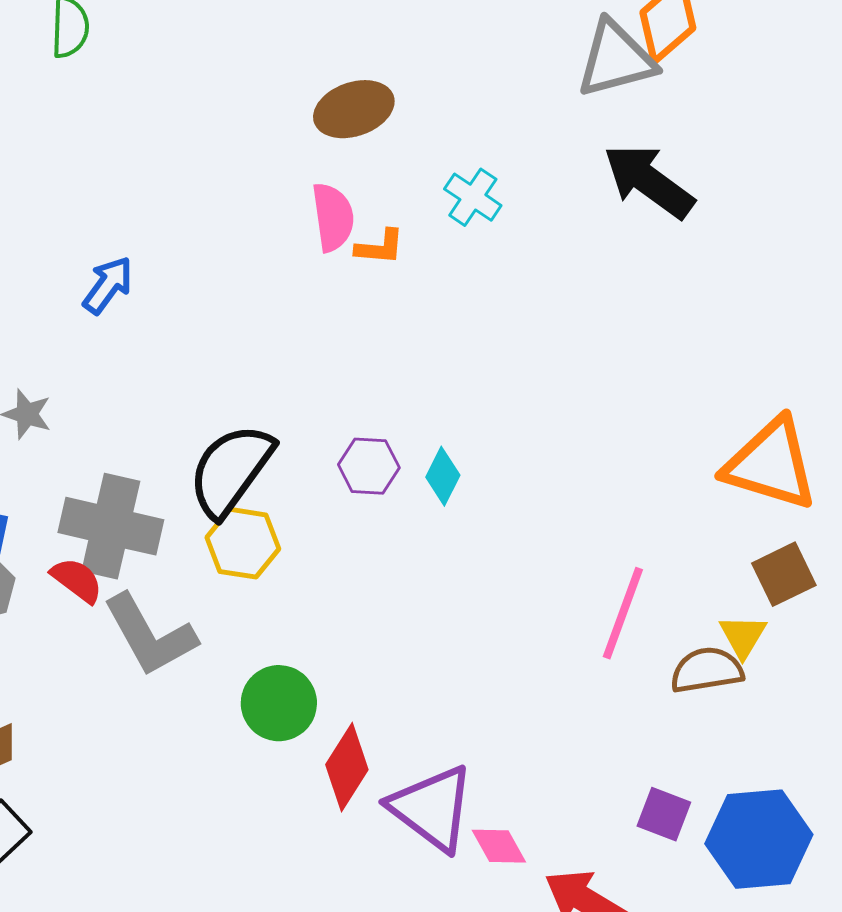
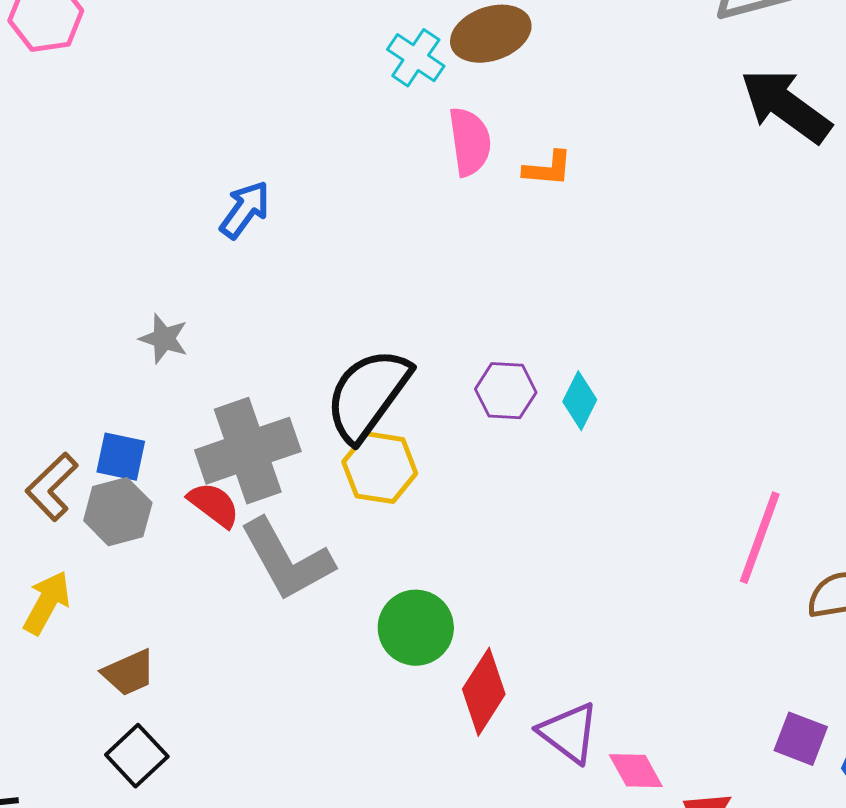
cyan cross: (473, 197) -> (416, 58), moved
orange L-shape: (380, 247) -> (548, 169), moved
gray cross: (111, 526) -> (248, 451), turned -32
purple triangle: (432, 808) -> (569, 733), size x0.7

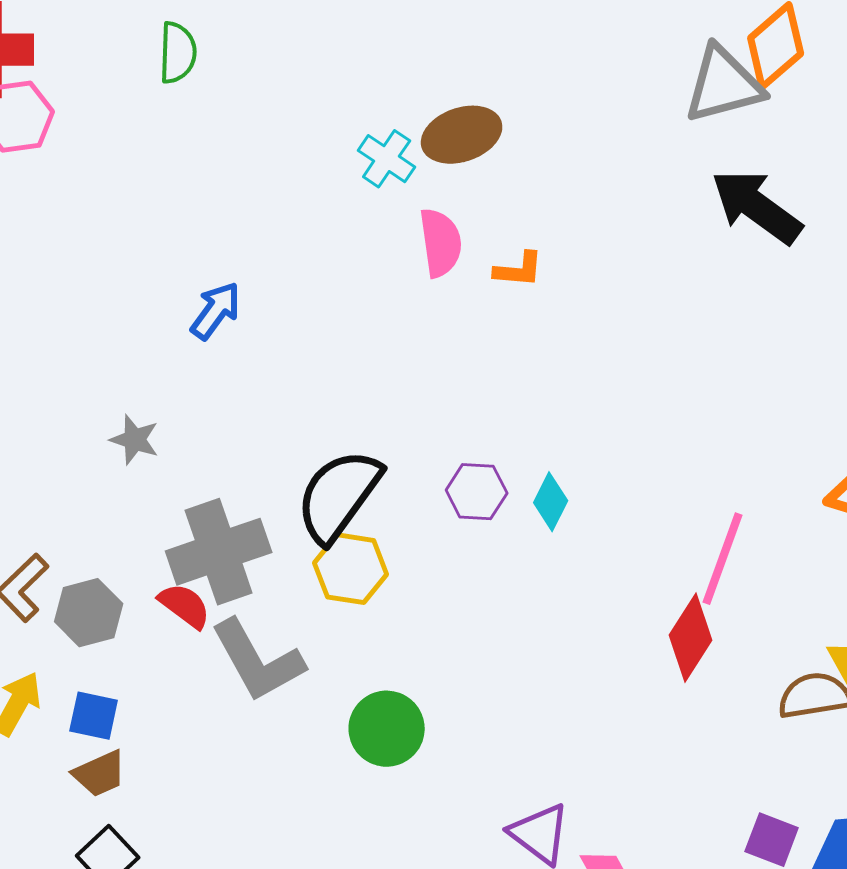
blue square: (121, 457) -> (94, 716), moved
pink line: (760, 538) -> (723, 559), moved
red diamond: (484, 692) -> (691, 638), moved

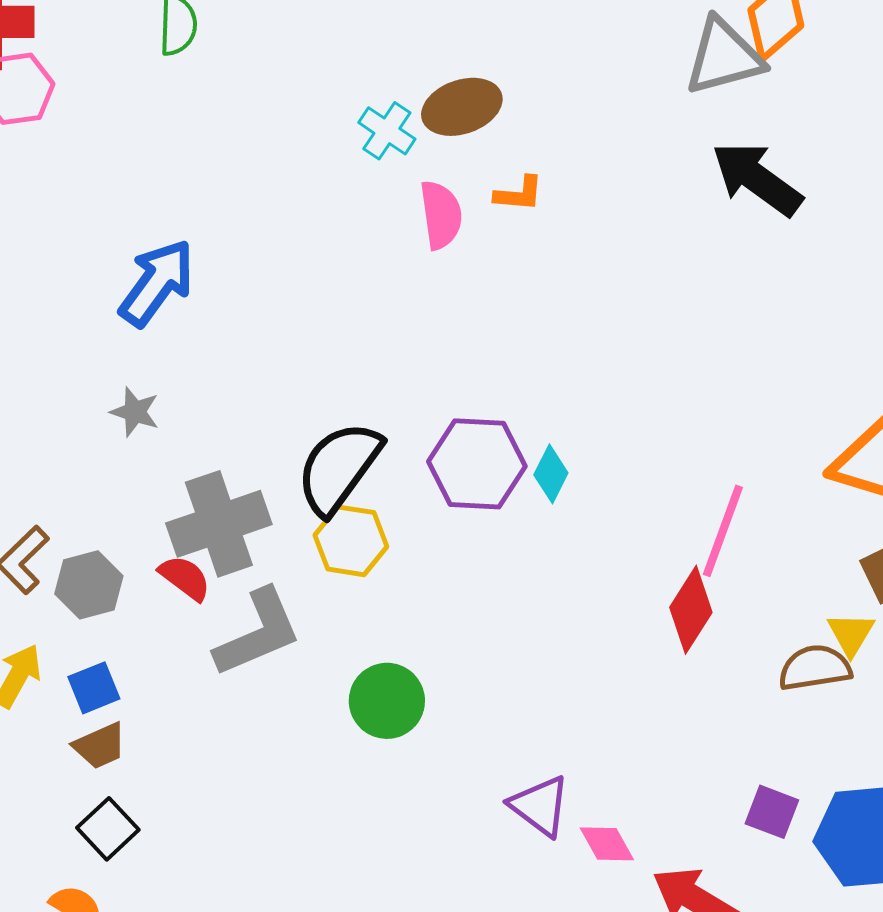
orange L-shape: (519, 270) -> (519, 194), moved
blue arrow: (216, 311) -> (157, 283), moved, size x1.5
purple hexagon: (477, 492) -> (477, 464), size x1.6
gray L-shape: (258, 661) -> (258, 633), turned -84
blue square: (94, 716) -> (94, 688), turned -34

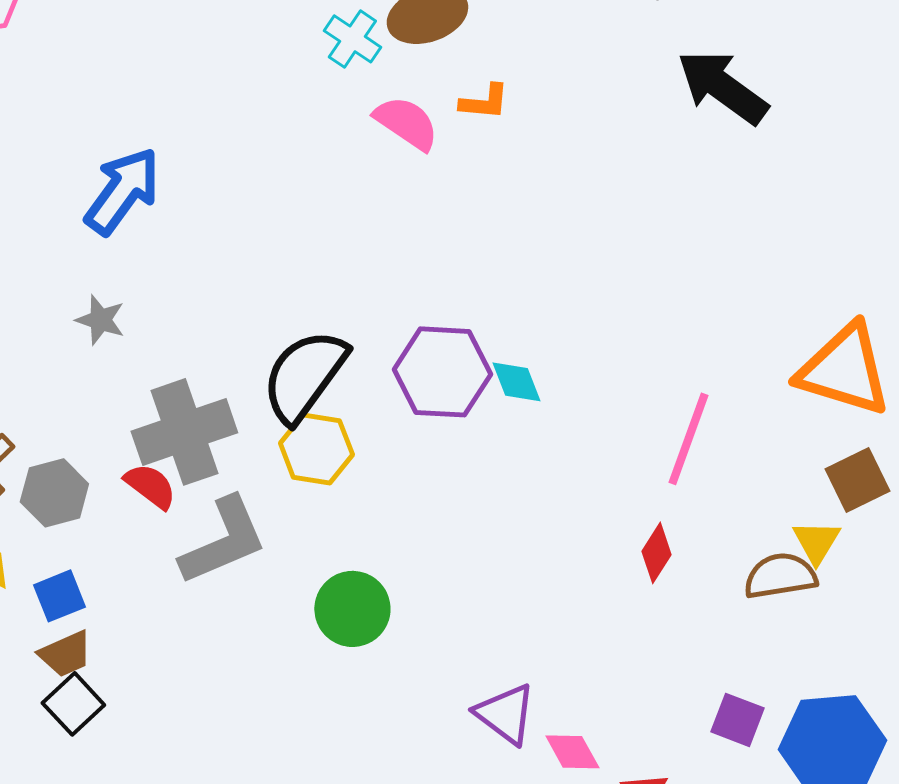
pink semicircle: (441, 215) -> (406, 123), turned -48
cyan diamond: (551, 474) -> (516, 382), turned -48
red diamond: (691, 610) -> (656, 553), moved, size x0.7
black square: (108, 829) -> (73, 704), moved

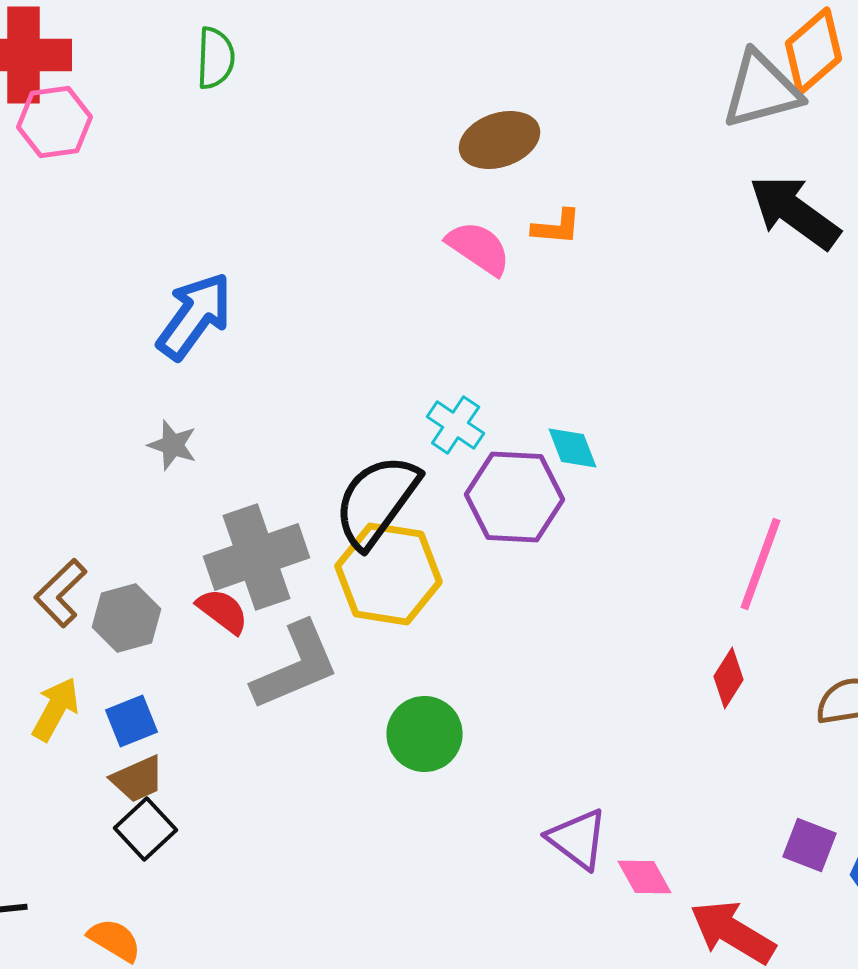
cyan cross: (352, 39) -> (456, 425), moved
cyan diamond: (516, 382) -> (573, 448), moved
yellow hexagon: (316, 449) -> (389, 574), size x1.4

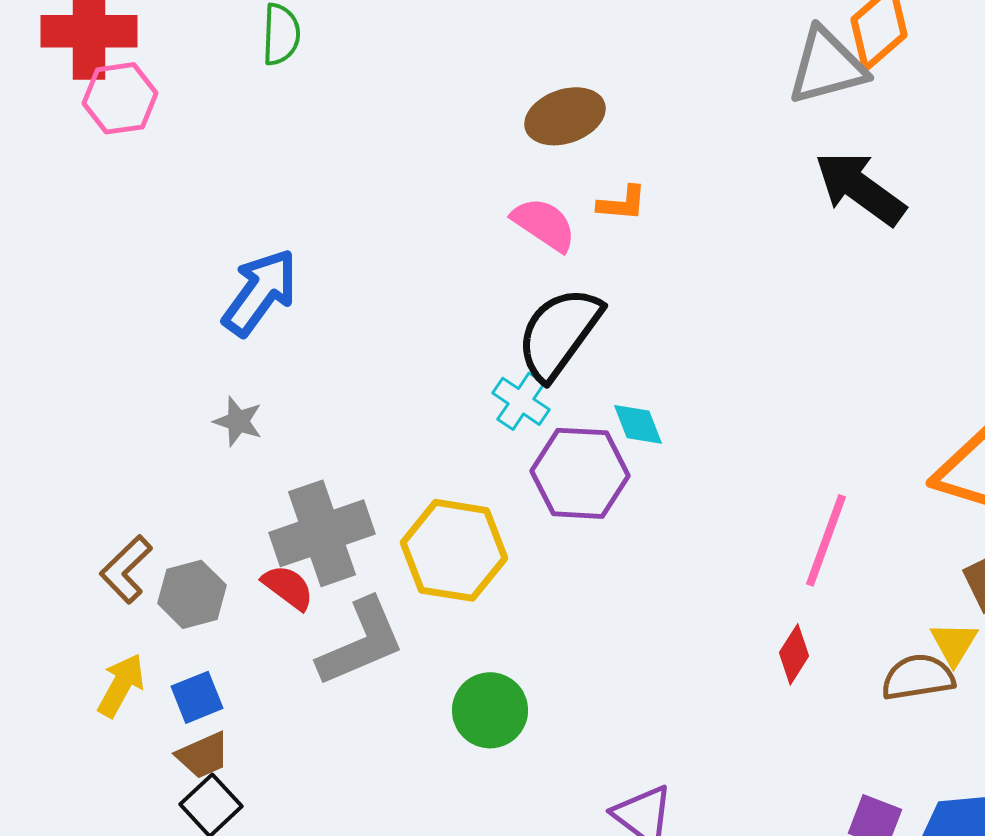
black semicircle: (377, 501) -> (559, 333), moved

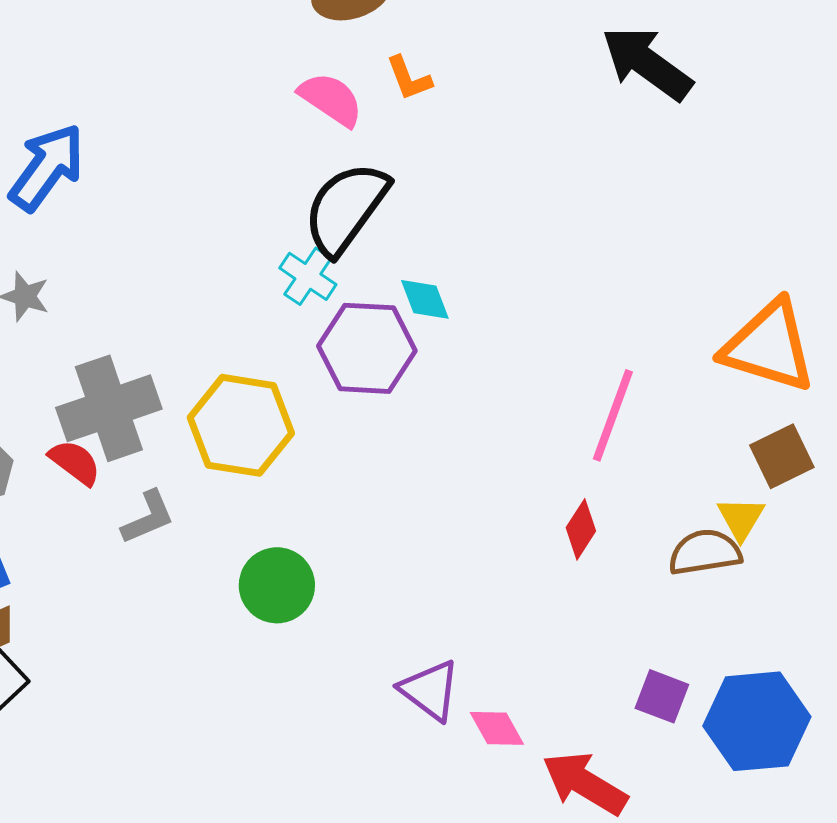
orange L-shape: (622, 203) -> (409, 78), turned 64
gray L-shape: (361, 642) -> (148, 517), size x0.6

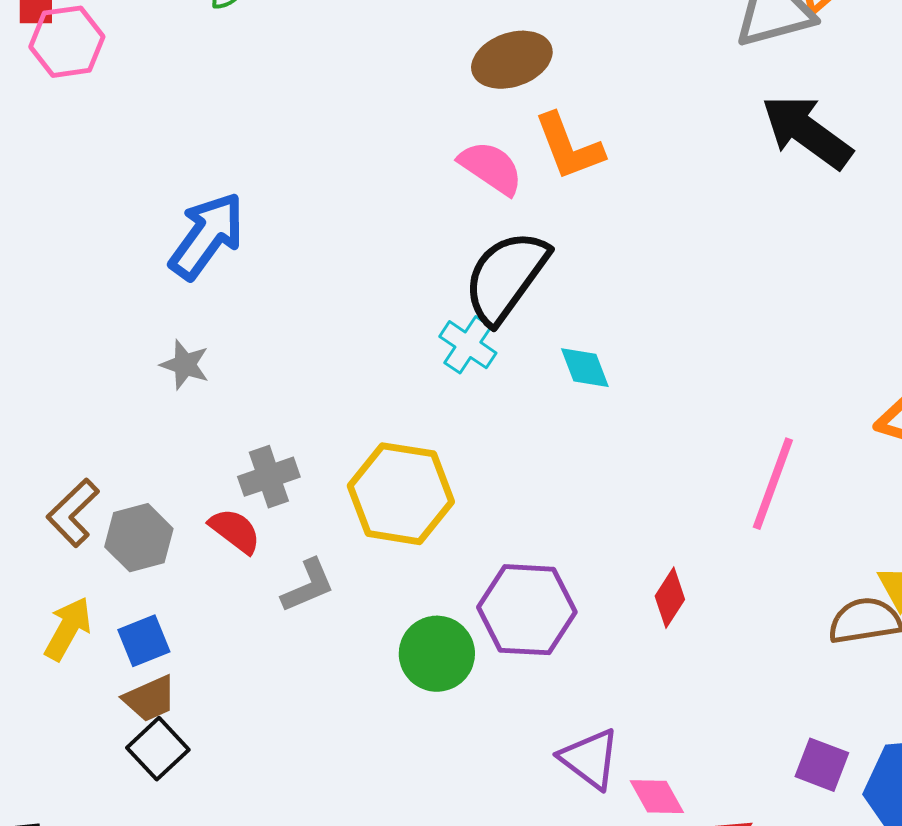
orange L-shape: (409, 78) -> (569, 147), size x1.5
purple hexagon: (367, 348) -> (527, 610), moved
gray cross: (109, 408) -> (269, 477), size x0.6
red diamond: (581, 529) -> (670, 598), moved

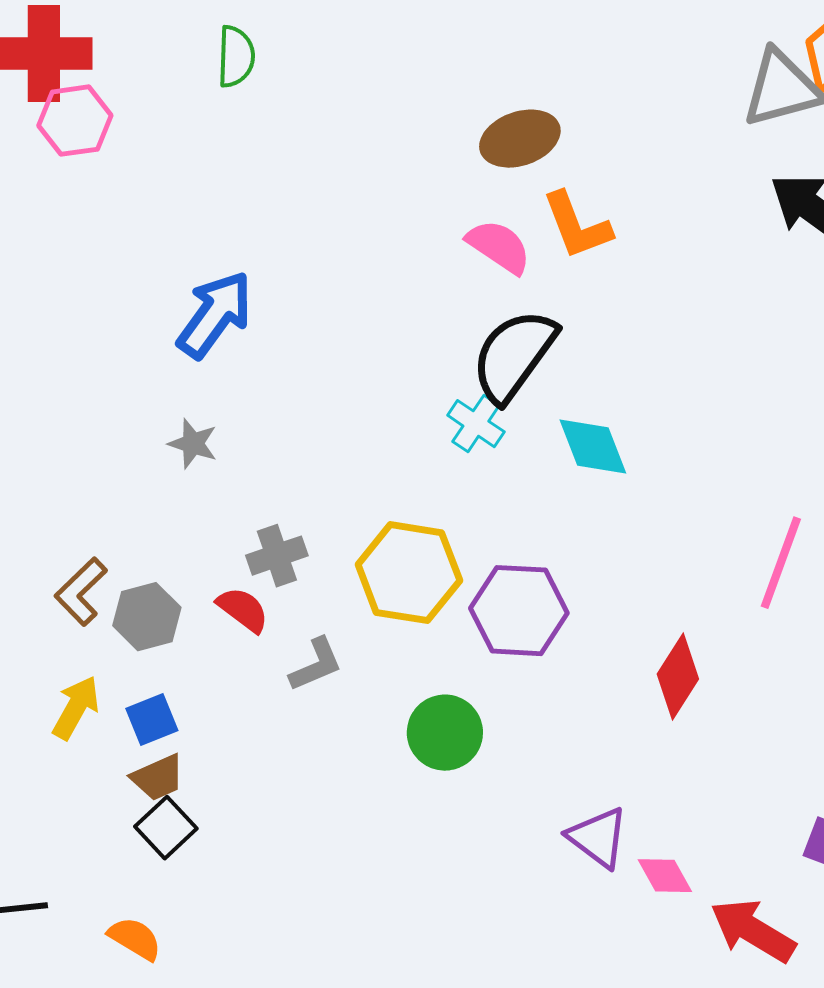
cyan diamond: (585, 368) -> (593, 447), size x1.4
red diamond: (670, 598) -> (678, 677), size x1.4
purple hexagon: (527, 610) -> (519, 611), moved

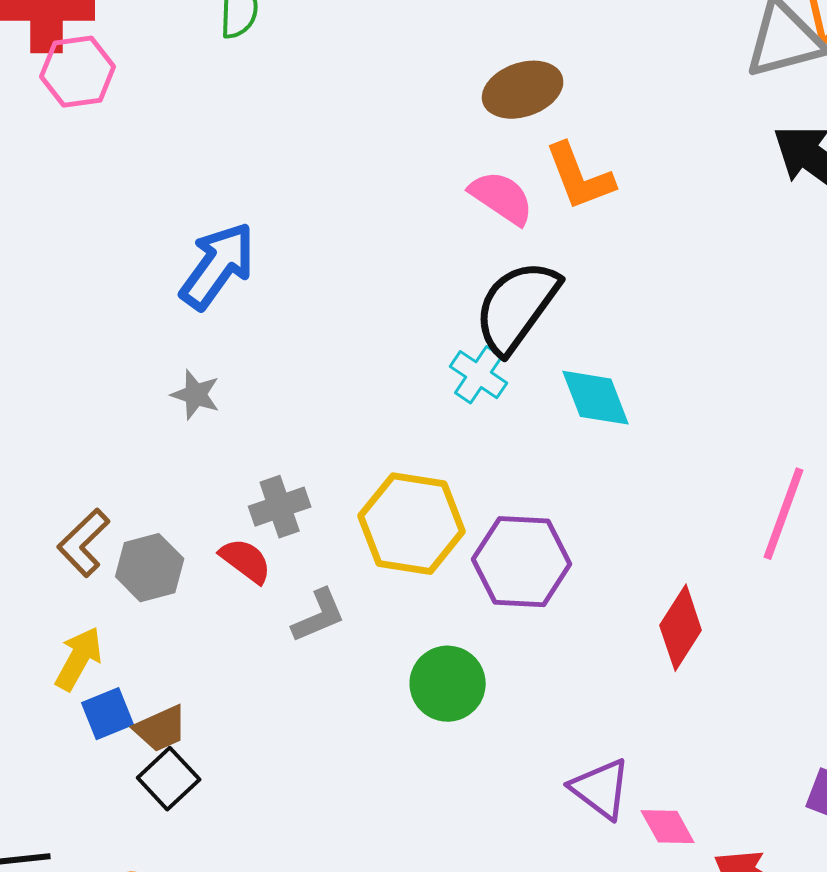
blue square: (152, 720) -> (108, 714), moved

